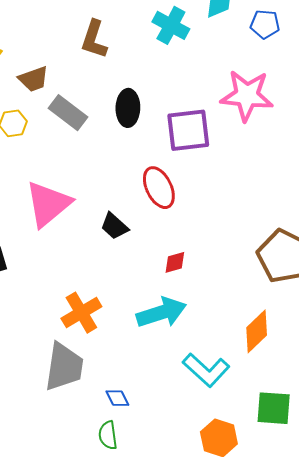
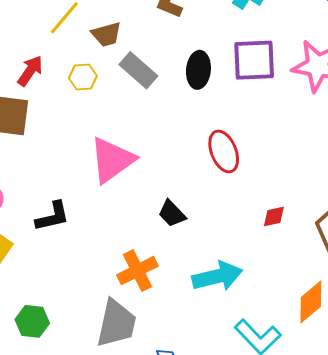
purple square: (188, 130) -> (254, 60), moved
black trapezoid: (114, 226) -> (172, 214), moved
red diamond: (175, 262) -> (274, 217), moved

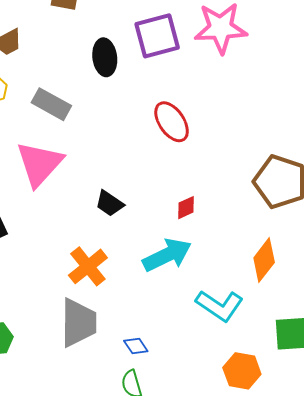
gray rectangle: (138, 70) -> (51, 104), moved
red ellipse: (224, 151) -> (172, 122), moved
red diamond: (274, 217) -> (186, 208), moved

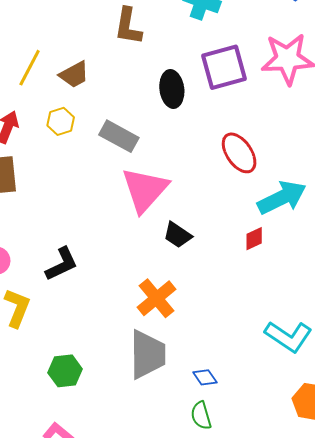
pink triangle: (39, 164) -> (145, 190), moved
cyan arrow: (167, 255) -> (282, 198), moved

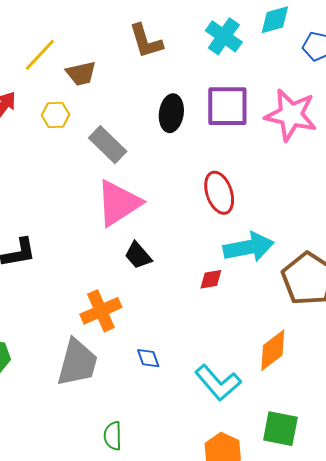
brown L-shape: (128, 26) -> (146, 41), turned -42
blue diamond: (205, 377) -> (148, 358), moved

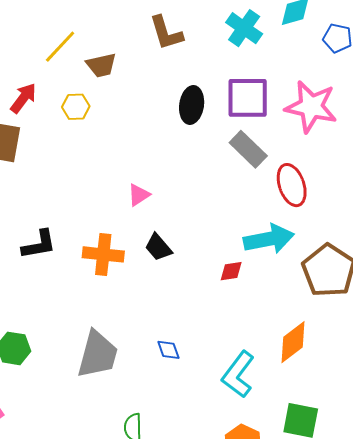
gray rectangle: (108, 145) -> (248, 149), moved
red ellipse: (219, 193) -> (292, 185), moved
pink triangle: (118, 203) -> (139, 195), size x0.5
orange cross: (101, 311) -> (103, 254), moved, turned 30
cyan L-shape: (218, 383) -> (238, 374), turned 78

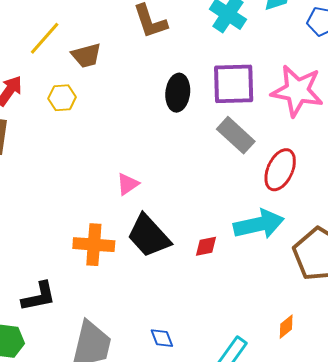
red ellipse: (292, 185) -> (280, 170), turned 45
black L-shape: (39, 245) -> (39, 297), moved
black trapezoid: (158, 247) -> (149, 236), size x1.6
red diamond: (231, 271) -> (206, 246), moved
orange diamond: (293, 342) -> (286, 327), size x0.6

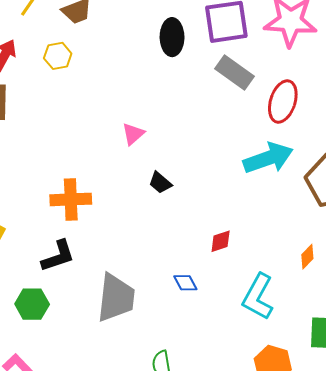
black trapezoid: (149, 236) -> (160, 183), size x0.5
orange cross: (94, 245) -> (71, 199), moved
red diamond: (206, 246) -> (221, 241), moved

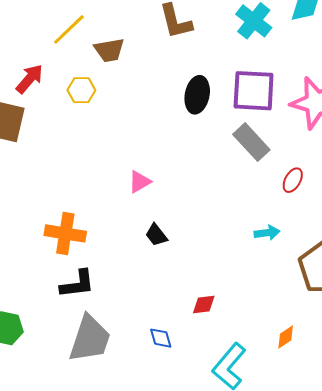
red ellipse: (283, 101) -> (293, 180), size x0.6
cyan arrow: (268, 158) -> (267, 233), size x0.5
black L-shape: (58, 256) -> (77, 284), moved

